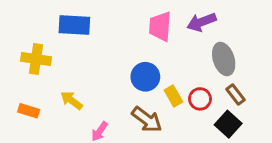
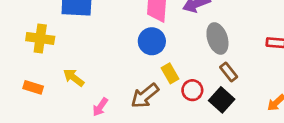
blue circle: (145, 77) -> (152, 41), moved
red circle: (200, 99) -> (192, 90), moved
brown arrow: (147, 120) -> (145, 96), turned 104

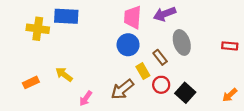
yellow cross: (40, 38) -> (38, 29), moved
brown rectangle: (229, 72) -> (160, 57), moved
orange rectangle: (33, 87) -> (31, 82), turned -42

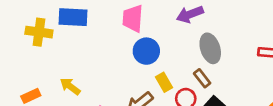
pink trapezoid: (133, 17) -> (133, 18), moved
brown rectangle: (160, 57) -> (202, 78), moved

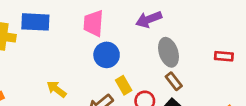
brown rectangle: (202, 78) -> (174, 81), moved
yellow arrow: (70, 86) -> (57, 89), moved

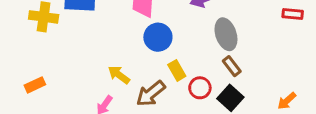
red rectangle: (224, 56) -> (293, 14), moved
yellow arrow: (57, 89) -> (119, 75), moved

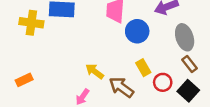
blue circle: (158, 37) -> (137, 31), moved
brown arrow: (151, 94) -> (121, 87), turned 75

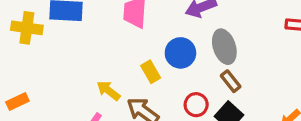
blue circle: (137, 31) -> (180, 53), moved
yellow rectangle: (143, 68) -> (151, 72), moved

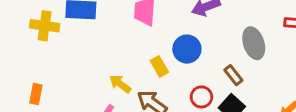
gray ellipse: (224, 47) -> (254, 43), moved
orange rectangle: (17, 102) -> (36, 94), turned -54

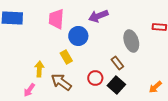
blue circle: (187, 49) -> (78, 36), moved
yellow arrow: (120, 84) -> (39, 69), turned 56

